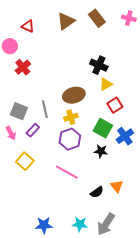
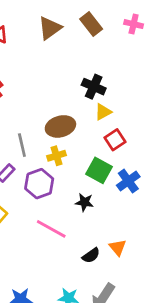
purple hexagon: (70, 139) -> (39, 184), moved
black star: (101, 151) -> (84, 202), moved

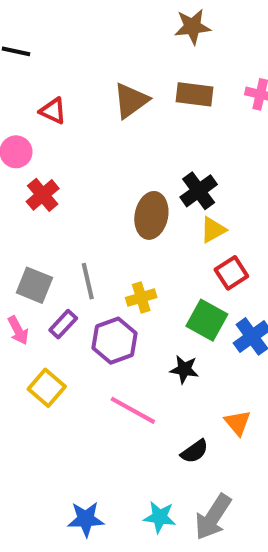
brown rectangle: (91, 24) -> (195, 94), turned -45
black cross: (94, 87) -> (199, 191), turned 30
brown ellipse: (60, 126) -> (151, 215), moved, turned -64
orange triangle: (118, 247) -> (238, 423), moved

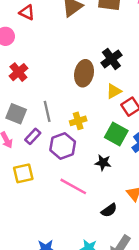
red cross: (43, 195) -> (18, 72), moved
yellow triangle: (213, 230) -> (114, 91), moved
yellow square: (47, 388) -> (23, 173), turned 36

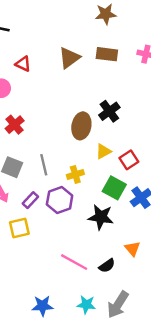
yellow triangle: (114, 91) -> (103, 151), moved
purple rectangle: (33, 136) -> (30, 200), moved
black star: (103, 163) -> (101, 217), size x1.5
pink line: (73, 186) -> (74, 262), moved

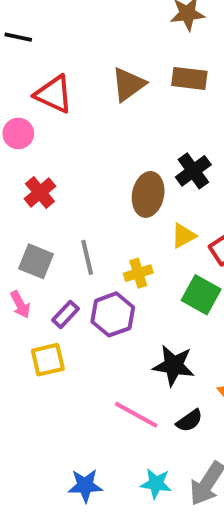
red triangle: (23, 64) -> (54, 94), size x1.5
black star: (101, 217) -> (174, 366), moved

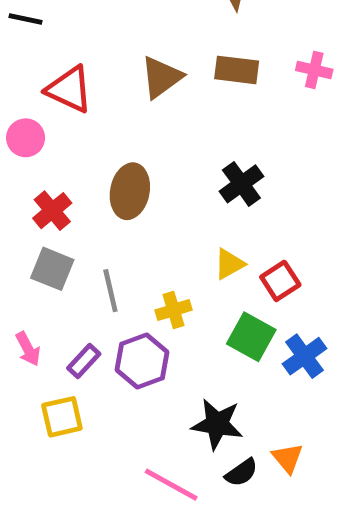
brown ellipse: (148, 194) -> (130, 191), moved
gray square: (36, 261) -> (52, 269), moved
black semicircle: (189, 421) -> (241, 473), moved

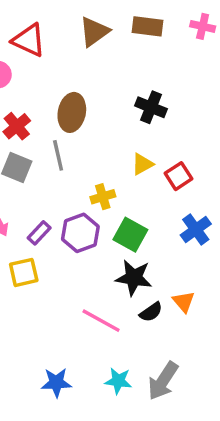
black cross: (241, 184) -> (151, 107), turned -32
gray line: (110, 291) -> (58, 155), moved
green square: (251, 337) -> (130, 235), moved

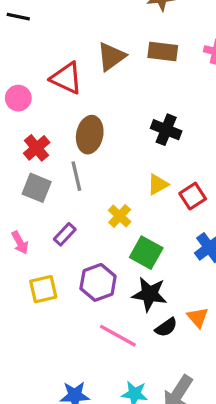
red triangle: (29, 40) -> (66, 78), moved
yellow cross: (103, 197) -> (120, 216), turned -30
purple rectangle: (39, 233) -> (65, 234), moved
purple hexagon: (80, 233) -> (98, 282), moved

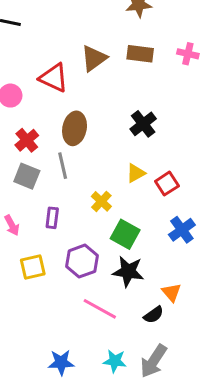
black cross: (166, 130) -> (143, 124), turned 30
purple rectangle: (65, 234) -> (52, 218), turned -36
black semicircle: (166, 327) -> (154, 315), moved

